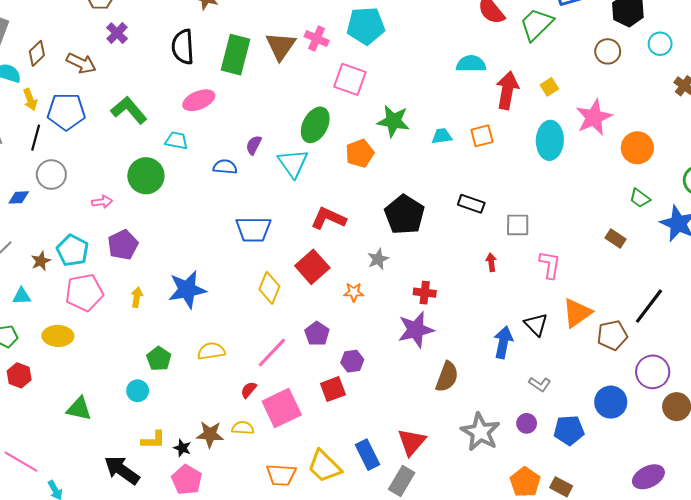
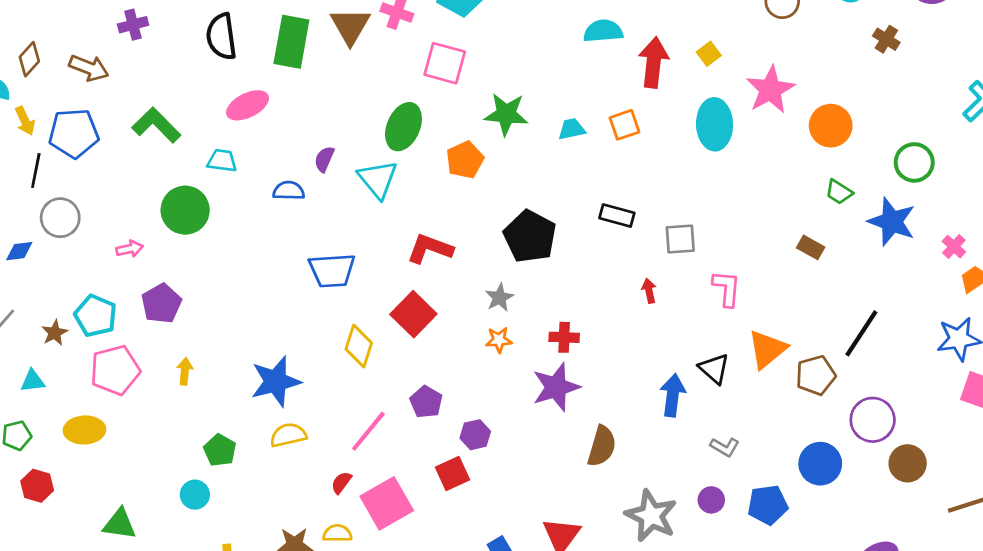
purple cross: (117, 33) -> (133, 25), turned 35
blue star: (187, 290) -> (276, 381), moved
orange star: (354, 292) -> (499, 340), moved

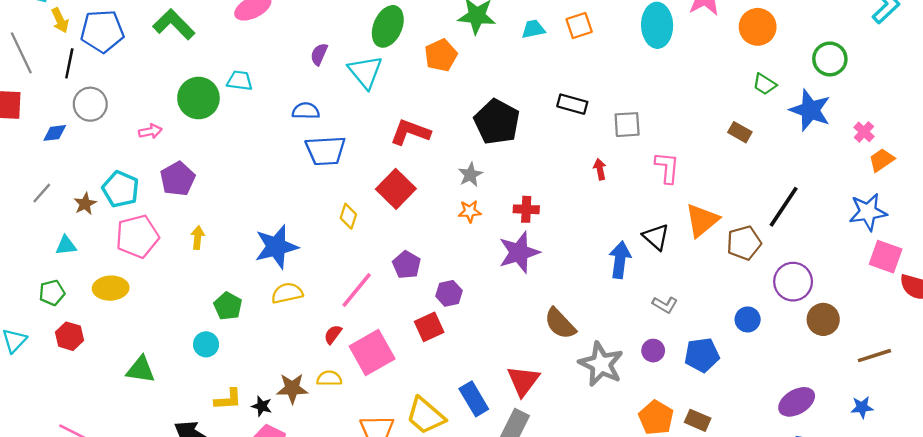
cyan trapezoid: (222, 161) -> (240, 81), moved
blue semicircle: (289, 191) -> (306, 111), moved
yellow diamond: (359, 346) -> (348, 216), size x0.7
brown semicircle: (602, 446) -> (560, 324), moved, turned 120
blue circle: (820, 464) -> (748, 319), size x0.7

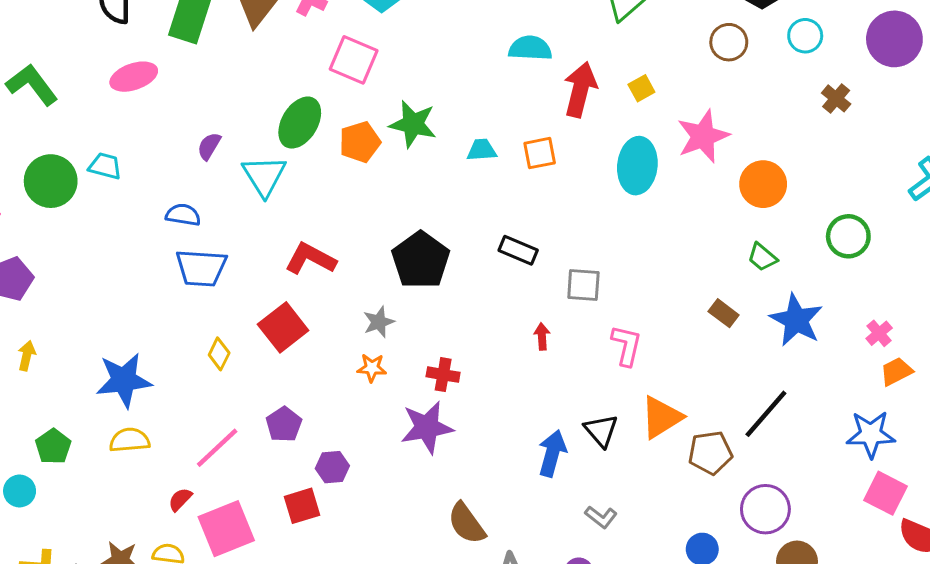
orange pentagon: (441, 55) -> (360, 142), moved
blue star: (810, 110) -> (796, 320), moved

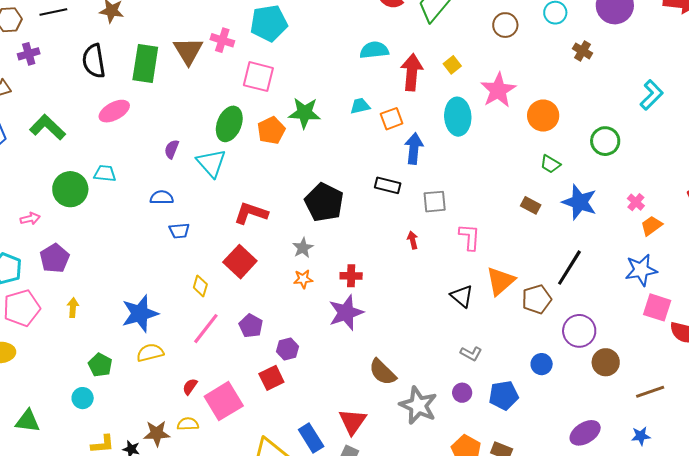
cyan trapezoid: (482, 150) -> (360, 106), moved
blue trapezoid: (201, 268) -> (179, 231), size x0.6
pink line: (217, 448) -> (206, 329), moved
blue arrow: (552, 453) -> (414, 148), moved

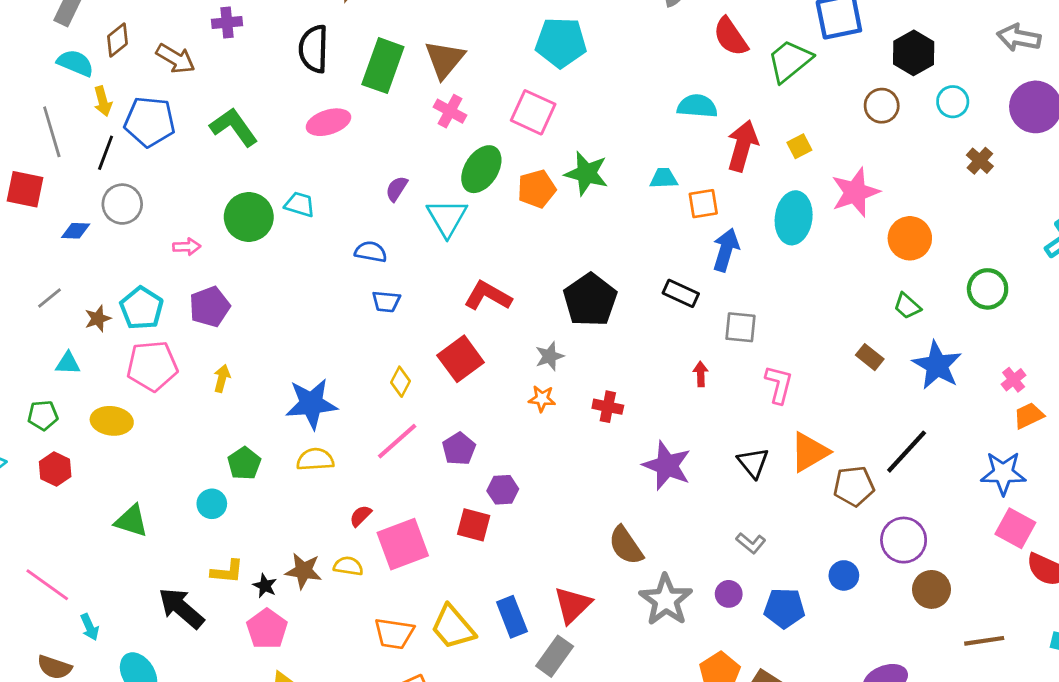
pink cross: (222, 40) -> (450, 111), moved
purple star: (346, 313) -> (667, 466), moved, turned 30
red square: (271, 378) -> (474, 525), turned 30

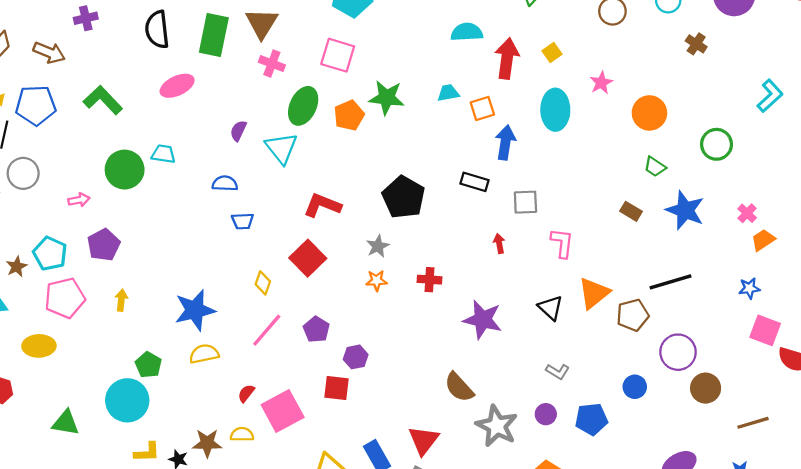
pink star: (855, 192) -> (601, 83), size x0.6
black line: (907, 452) -> (671, 282), turned 39
blue star: (1003, 473) -> (749, 288), size x0.6
cyan circle: (212, 504) -> (127, 400), size x1.8

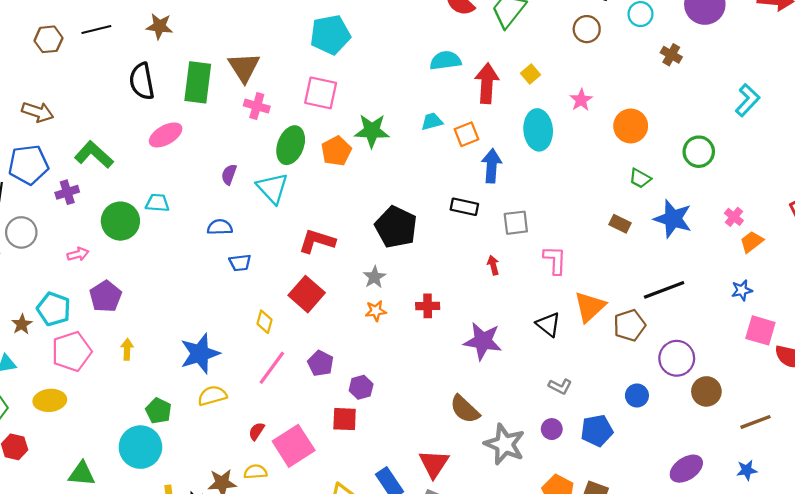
purple cross: (86, 18) -> (67, 192), moved

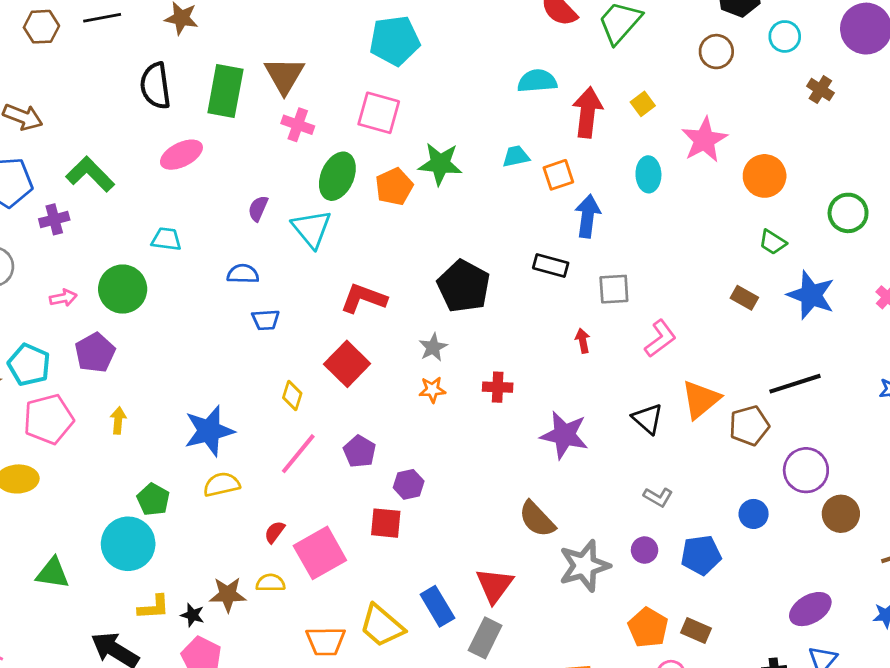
pink star: (581, 100) -> (704, 140), size x1.6
cyan ellipse: (538, 130) -> (648, 174), size x0.7
green circle: (120, 221) -> (123, 289), moved
pink L-shape: (555, 260) -> (660, 339), turned 48
gray star: (505, 444) -> (584, 566), turned 30

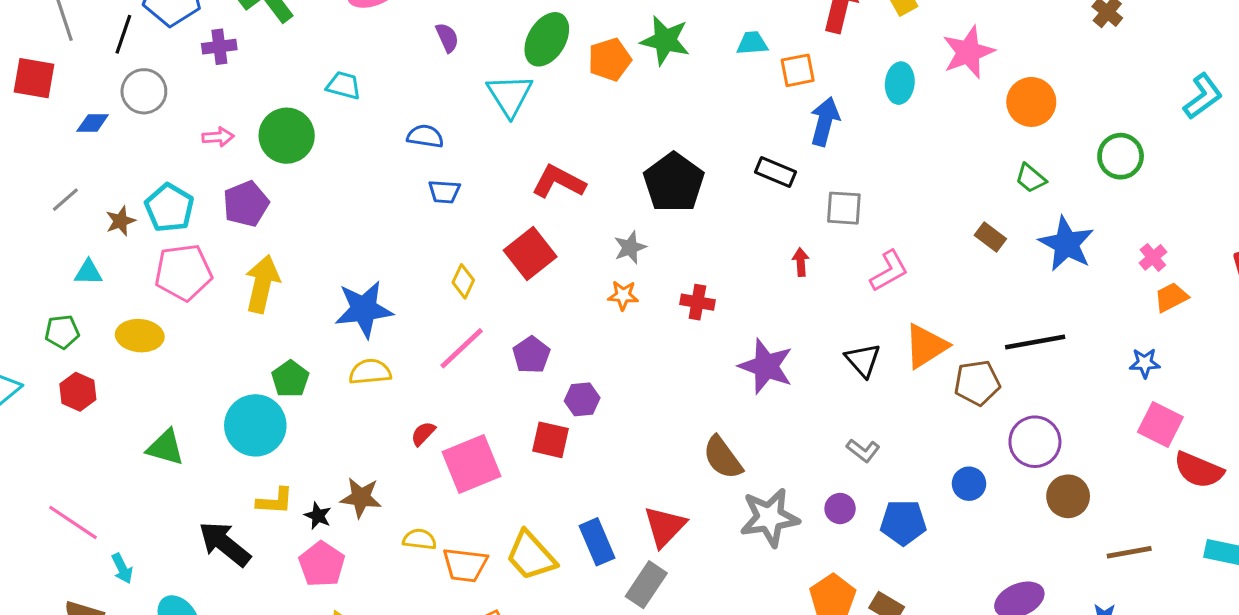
purple semicircle: (258, 209) -> (447, 38), moved, turned 125
yellow arrow: (118, 420) -> (262, 284), size x1.8
yellow semicircle: (270, 583) -> (420, 539), moved

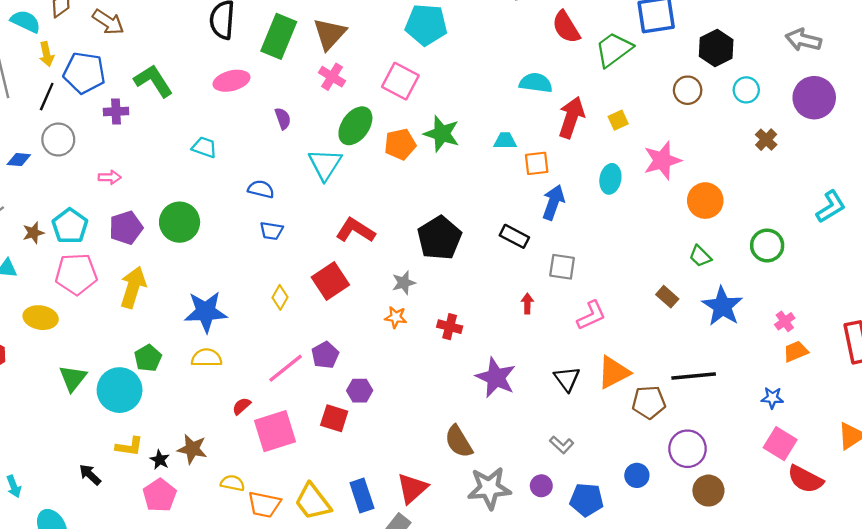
green circle: (287, 136) -> (180, 222), moved
pink line: (462, 348) -> (286, 368), moved
green triangle: (165, 447) -> (73, 378), moved, turned 48
black arrow: (225, 544) -> (90, 475), size x0.6

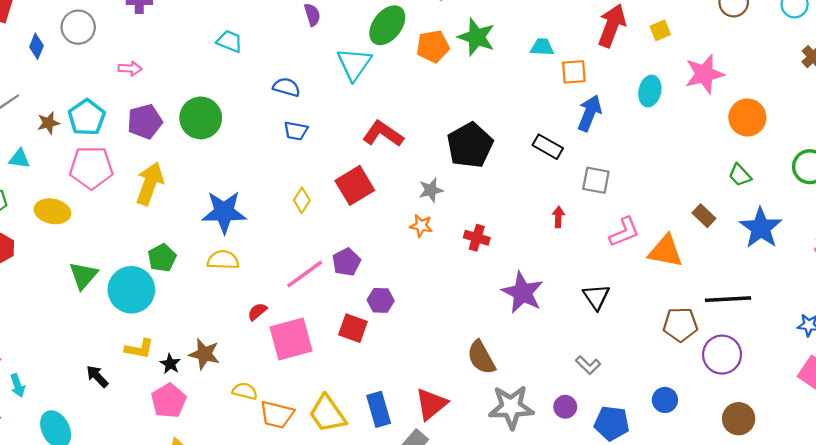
blue diamond: (19, 160) -> (36, 46), turned -75
orange triangle: (614, 372) -> (665, 251), moved, turned 36
purple circle: (688, 449) -> (722, 355), moved

